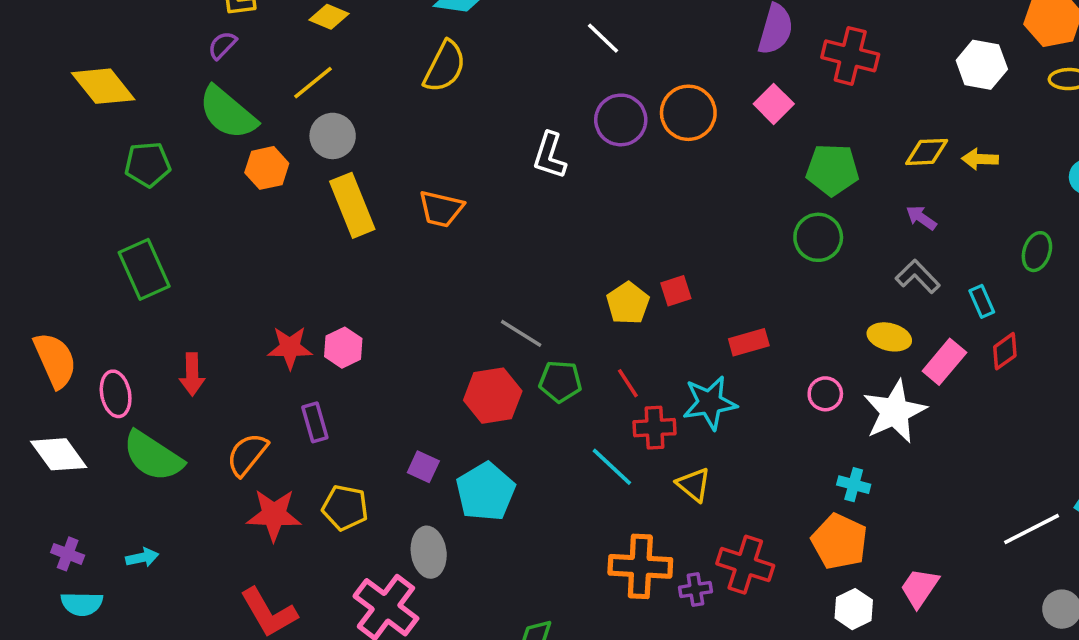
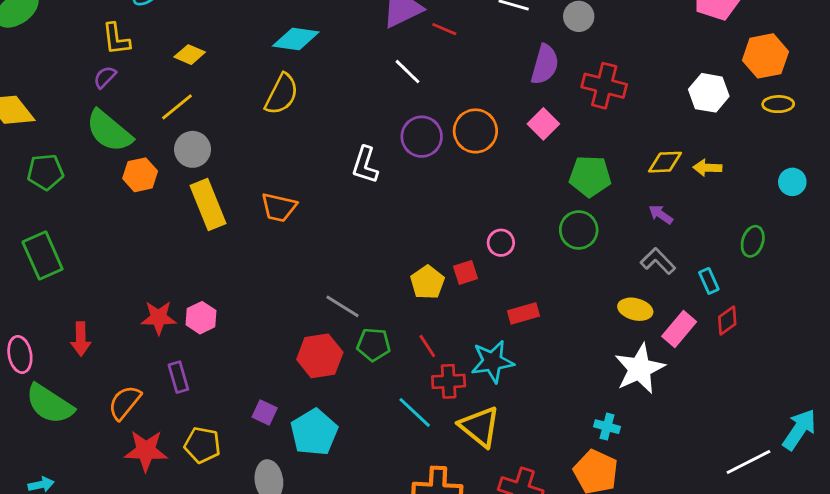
pink circle: (825, 394) -> (501, 243), moved
yellow triangle: (694, 485) -> (480, 427), size x1.5

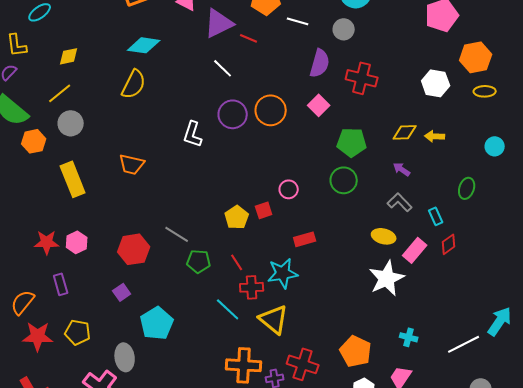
yellow diamond: (190, 55) -> (69, 56), turned -35
yellow rectangle: (208, 205) -> (73, 179), moved
red hexagon: (320, 356) -> (134, 249), moved
purple square: (265, 412) -> (122, 292), moved, turned 30
cyan cross: (607, 427) -> (409, 337), moved

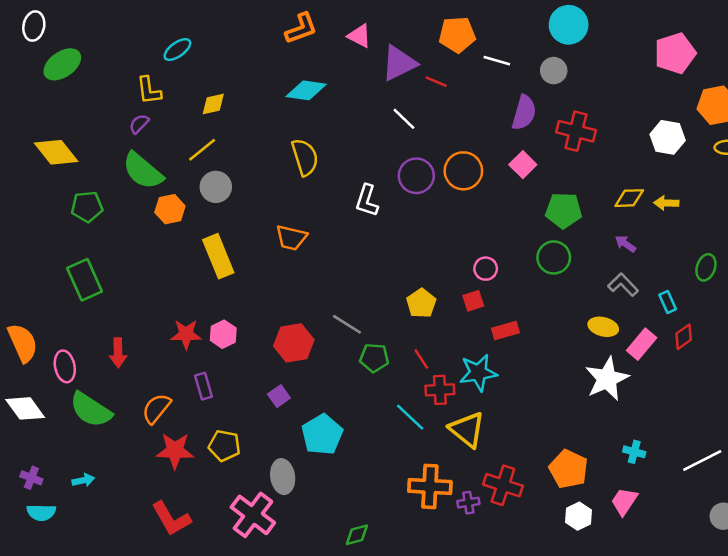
yellow semicircle: (134, 84) -> (305, 157), moved, turned -44
red square: (264, 210) -> (473, 301), moved

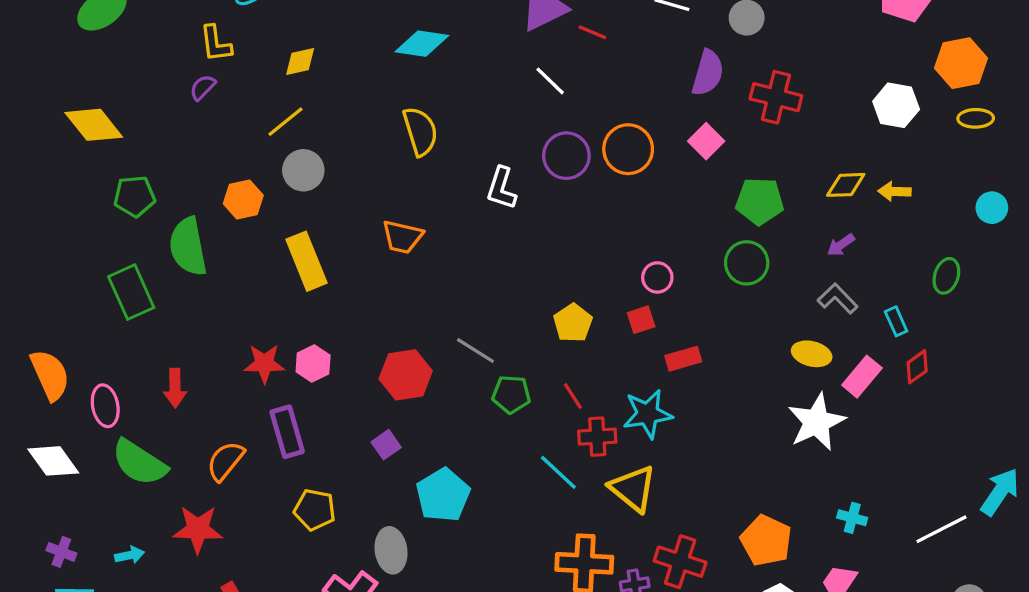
green semicircle: (143, 171) -> (188, 247), moved, turned 39
purple arrow: (625, 244) -> (841, 245), turned -70
purple rectangle: (203, 386) -> (287, 432), size x1.4
red star: (175, 451) -> (198, 529), moved

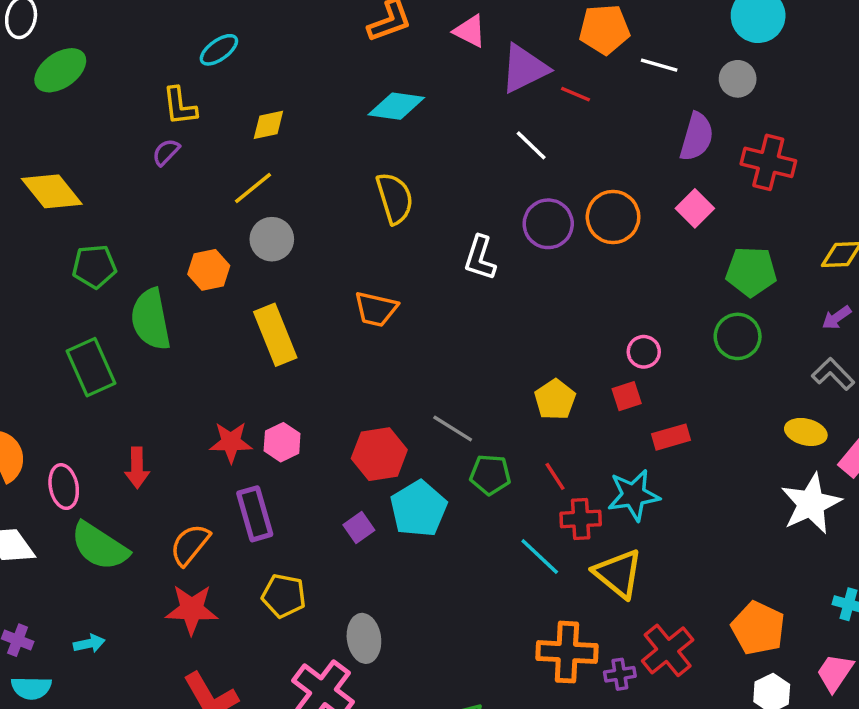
cyan pentagon: (443, 495) -> (419, 509), moved
red star: (198, 529) -> (192, 609), moved
red cross: (680, 562) -> (668, 650), turned 33

